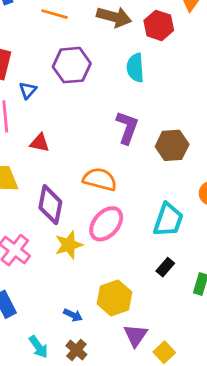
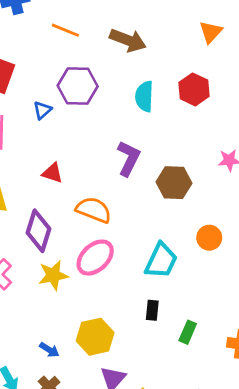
red hexagon: (159, 25) -> (194, 89), moved
blue triangle: (28, 90) -> (42, 110), moved
red triangle: (40, 143) -> (52, 173), moved
black rectangle: (165, 267) -> (152, 310), turned -42

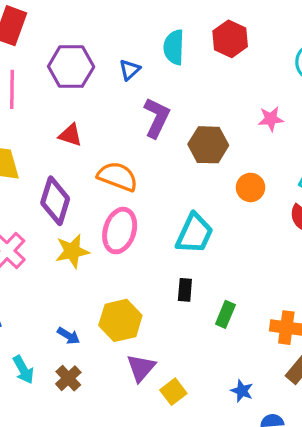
purple hexagon: (78, 86) -> (71, 67), moved
blue triangle: (42, 110) -> (130, 70), moved
orange circle: (209, 238) -> (251, 187), moved
pink ellipse: (95, 258) -> (120, 231), turned -30

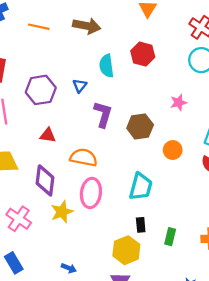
yellow hexagon: (120, 320) -> (126, 250), moved

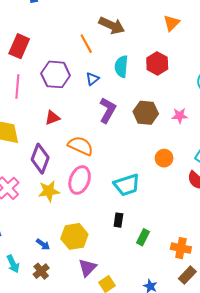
orange line: (39, 27) -> (86, 44), moved, turned 36
brown hexagon: (140, 126) -> (146, 113), moved
red triangle: (48, 135) -> (52, 118), turned -42
cyan trapezoid: (141, 187) -> (127, 185), turned 44
yellow hexagon: (126, 250) -> (74, 236), moved

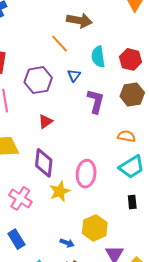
red hexagon: (157, 63) -> (131, 59), moved
orange semicircle: (80, 146) -> (126, 136), moved, size x0.7

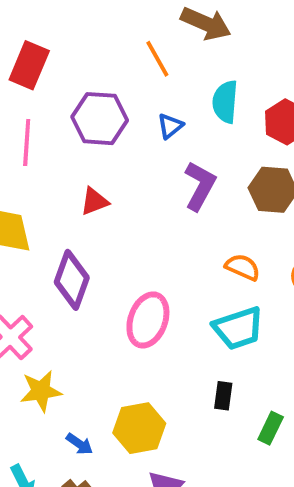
yellow star: (60, 191) -> (41, 391), moved

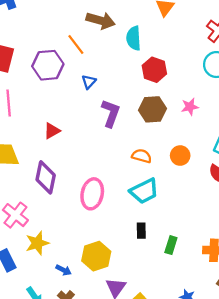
cyan semicircle: (225, 102) -> (134, 38), moved
purple hexagon: (100, 119) -> (48, 65), moved

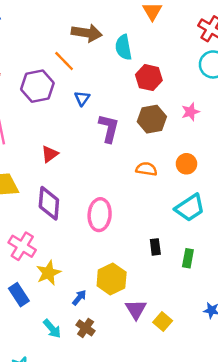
cyan trapezoid: (144, 191) -> (190, 208), moved
blue arrow: (64, 270) -> (79, 298), turned -70

